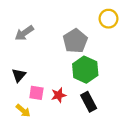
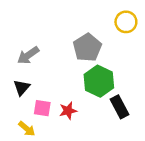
gray arrow: (24, 33) -> (28, 55), moved
black rectangle: (89, 102) -> (119, 107), moved

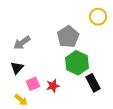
pink square: (42, 108) -> (33, 84), turned -32

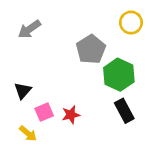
gray arrow: (22, 43) -> (29, 29), moved
green hexagon: (77, 63) -> (119, 75), moved

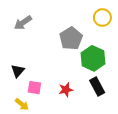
pink square: (44, 112) -> (34, 88), turned 32
red star: (71, 115) -> (66, 90), moved

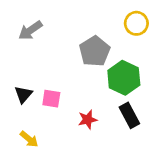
pink square: (34, 88) -> (51, 99), moved

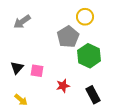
yellow circle: (136, 23) -> (85, 17), moved
black rectangle: (129, 115) -> (93, 95), moved

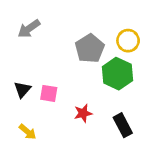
yellow circle: (85, 17) -> (128, 41), moved

